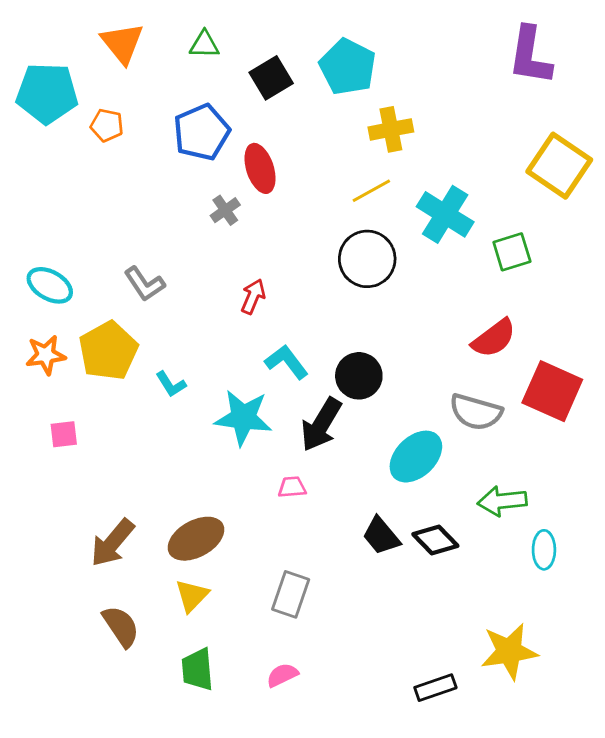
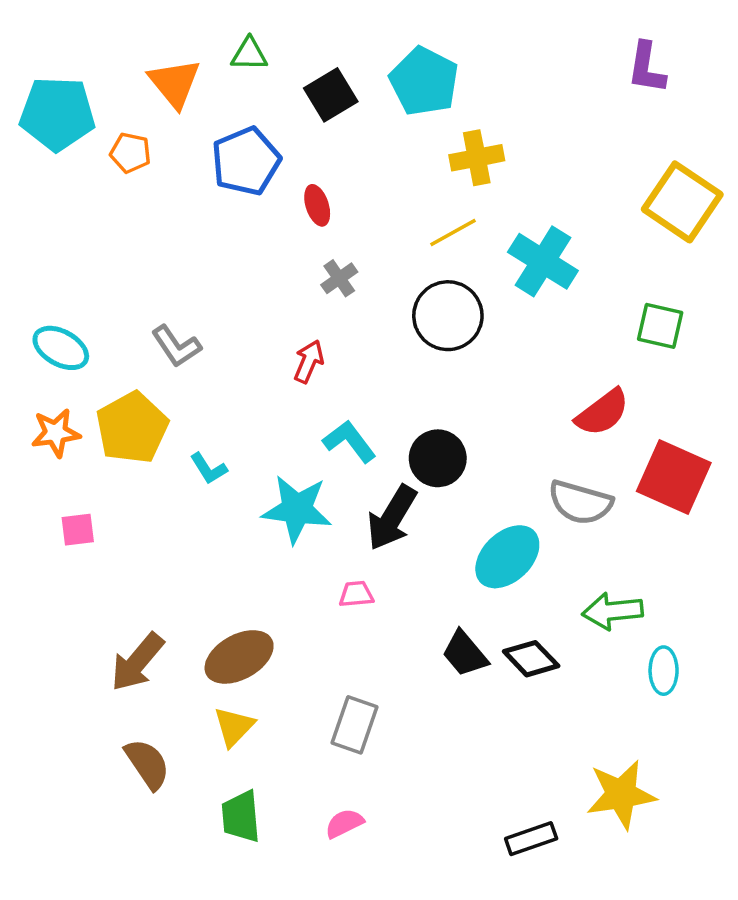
orange triangle: (122, 43) -> (175, 83), moved
purple L-shape: (530, 56) -> (647, 68), size x0.7
red ellipse: (260, 168) -> (317, 205), size x0.7
gray cross: (225, 210) -> (339, 278), moved
green square: (512, 252) -> (660, 326), moved, turned 30

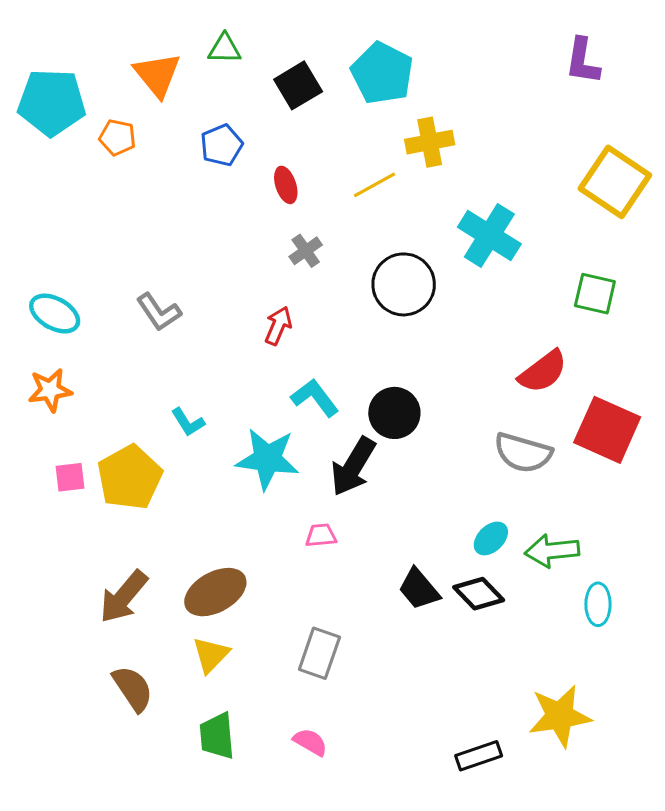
blue pentagon: (246, 161) -> (221, 145), size x0.7
yellow line: (453, 232) -> (375, 185), moved
yellow pentagon: (132, 428) -> (130, 477), moved
cyan ellipse: (507, 557) -> (491, 538), moved, size x0.6
pink semicircle: (344, 823) -> (310, 742), turned 56

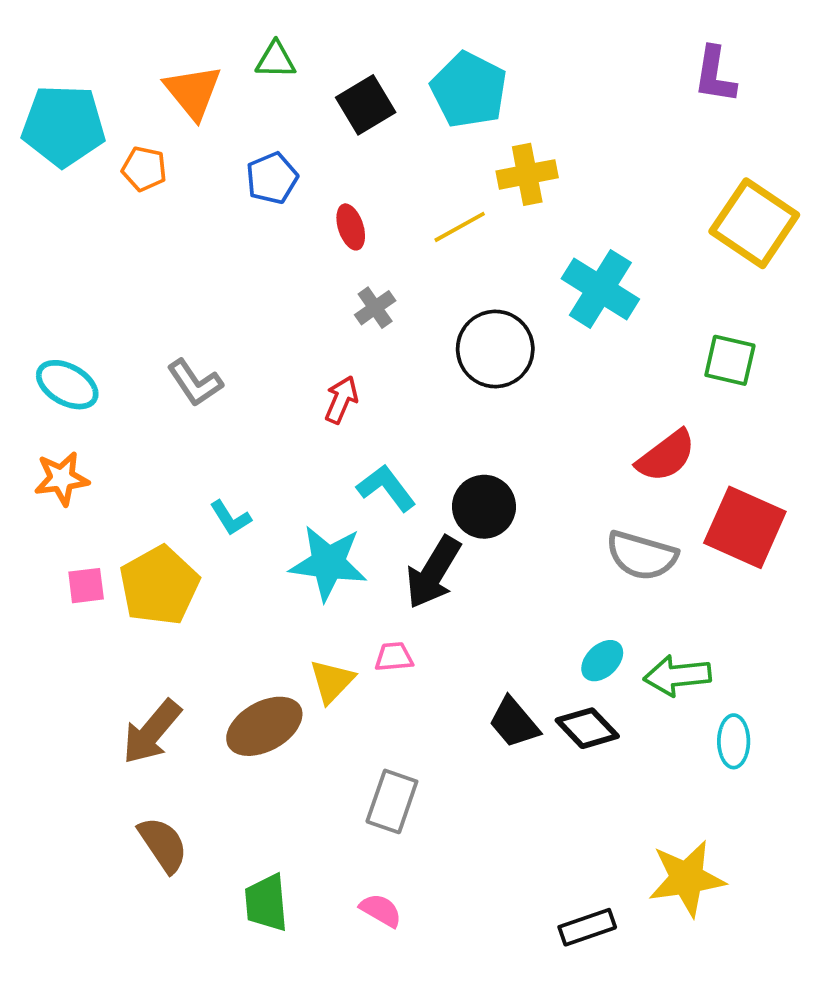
yellow triangle: (211, 655) -> (332, 681), moved

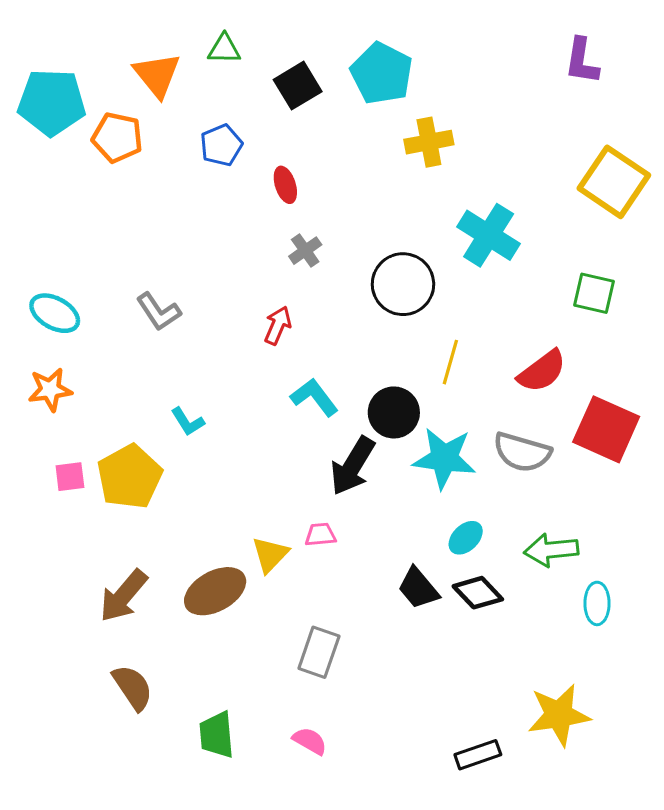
orange pentagon: (144, 169) -> (117, 137), size x1.4
yellow line: (460, 227) -> (450, 362), moved, turned -45
cyan star: (328, 563) -> (444, 458), moved
cyan ellipse: (602, 661) -> (466, 538), moved

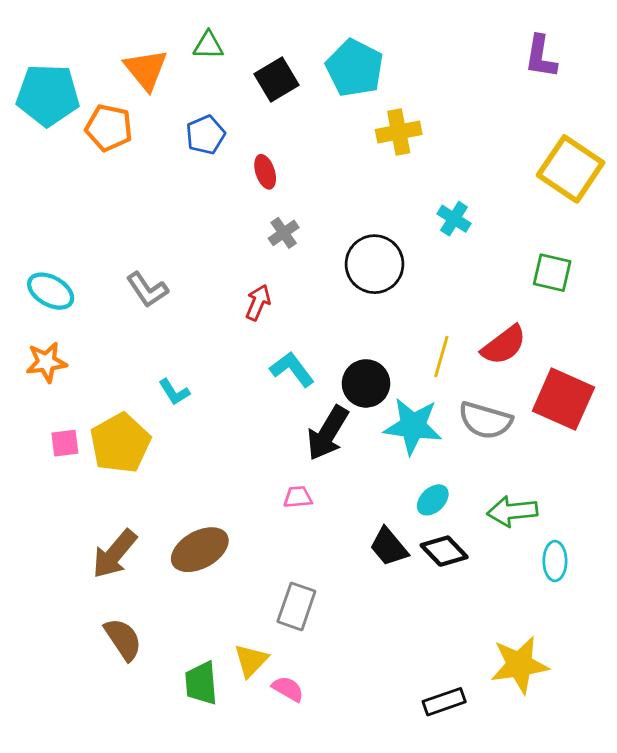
cyan cross: (489, 235) -> (454, 219), size x0.6
yellow line: (450, 362) -> (441, 356), moved
yellow triangle: (270, 555) -> (251, 660), moved

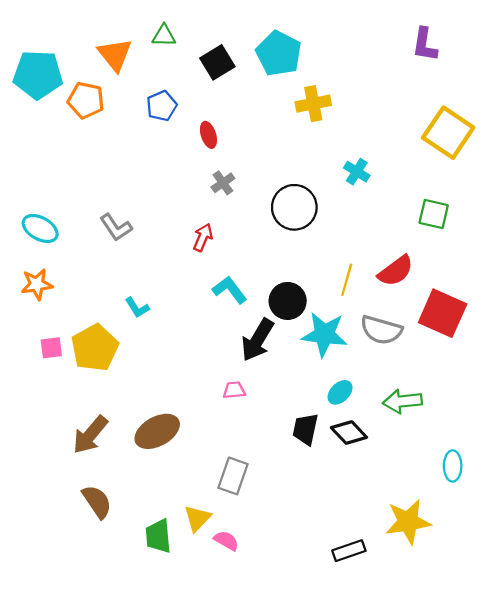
black trapezoid: (389, 547) -> (305, 429), turned 52
cyan ellipse: (555, 561) -> (453, 466), moved

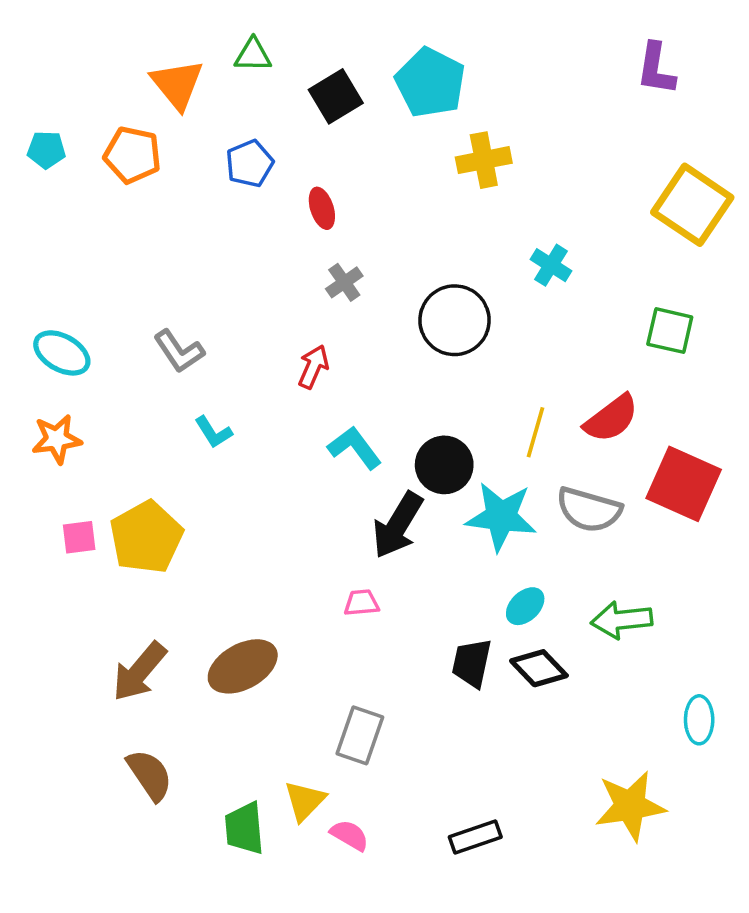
cyan pentagon: (38, 75) -> (46, 150), moved, size x0.5
cyan L-shape: (137, 308) -> (213, 432), moved
black rectangle: (349, 551) -> (475, 837), moved

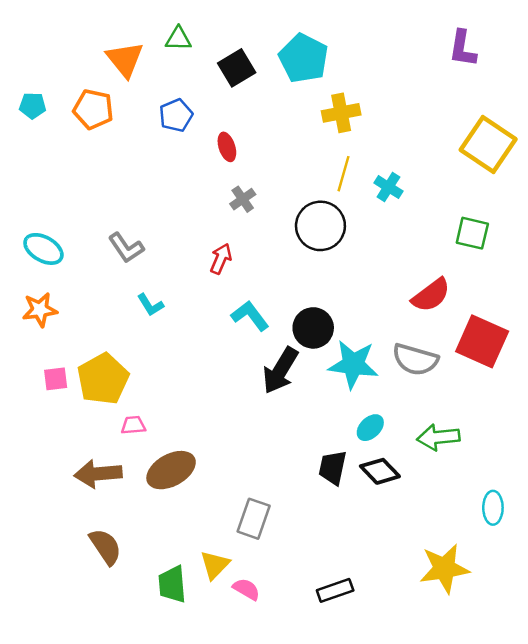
yellow line: (535, 432) -> (344, 174), moved
pink trapezoid: (362, 603) -> (133, 425), moved
brown arrow: (139, 672) -> (98, 474), turned 45

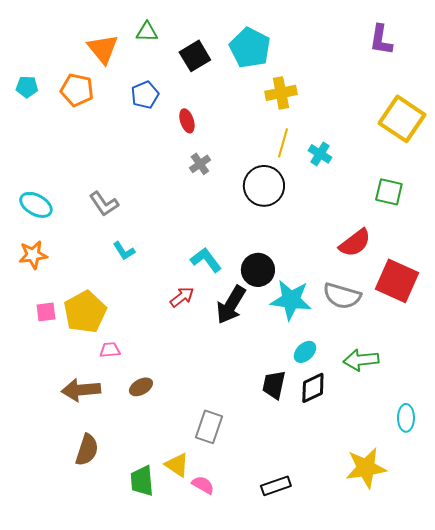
red arrow: (221, 259) -> (182, 297), moved, turned 30
brown ellipse: (171, 470) -> (141, 387), size x0.6
black diamond: (380, 471) -> (313, 388), turned -72
brown semicircle: (105, 547) -> (87, 450), turned 52
yellow triangle: (215, 565) -> (177, 465), turned -40

